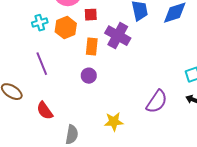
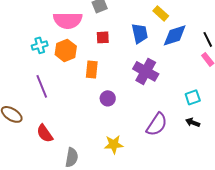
red square: (91, 15) -> (103, 37), moved
purple cross: (118, 36) -> (146, 71), moved
purple circle: (89, 76) -> (108, 98), moved

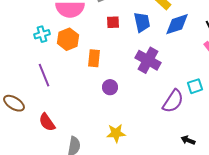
red square: (103, 37) -> (113, 22), moved
black arrow: (193, 122) -> (188, 140), moved
purple semicircle: (157, 124) -> (173, 101), moved

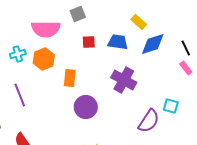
blue trapezoid: (142, 22) -> (118, 42), turned -70
cyan square: (195, 86) -> (171, 106), turned 35
purple circle: (110, 87) -> (86, 107), size x1.5

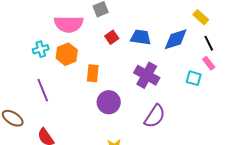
yellow rectangle: (139, 22) -> (201, 17), moved
red square: (89, 42) -> (112, 37), turned -32
cyan square: (171, 106) -> (194, 78), moved
purple semicircle: (149, 121) -> (155, 116), moved

